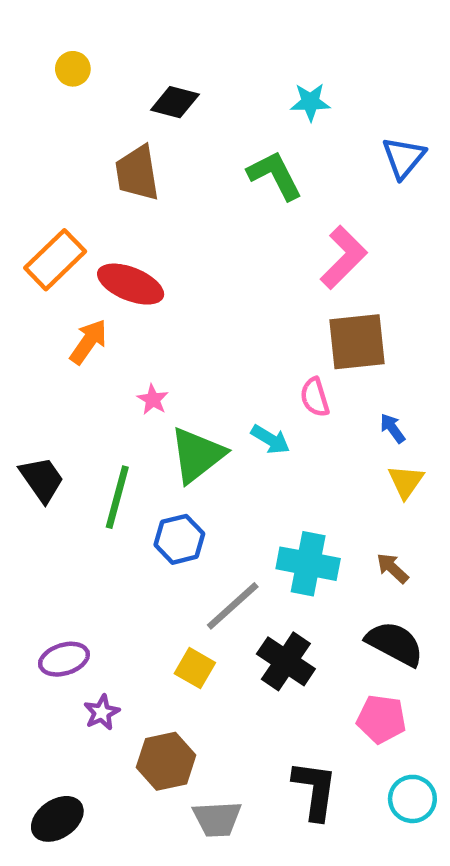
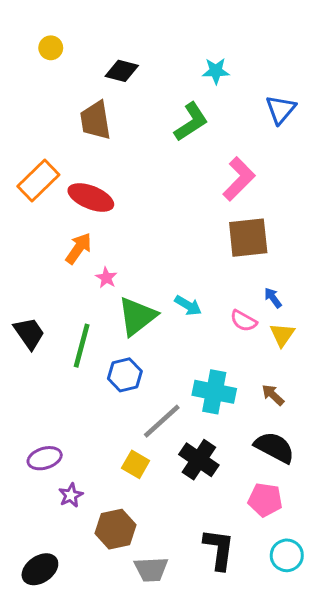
green L-shape: (275, 175) -> (191, 122), turned 84
orange arrow: (88, 342) -> (79, 248), moved
pink semicircle: (315, 397) -> (244, 321), moved, turned -44

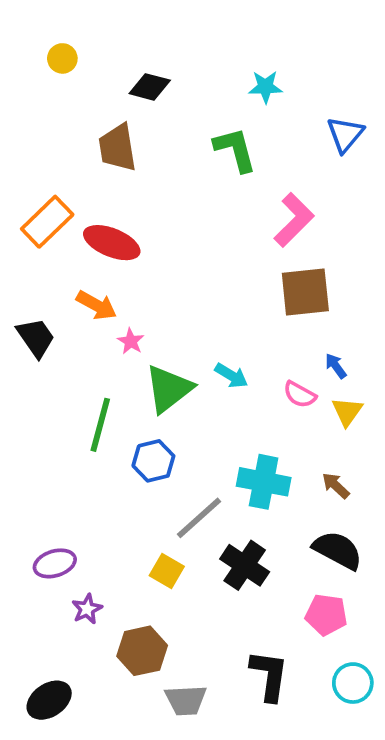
green L-shape: (191, 122) -> (235, 150), turned -72
orange arrow: (79, 248) -> (97, 305), turned 84
black trapezoid: (29, 333) -> (36, 338), moved

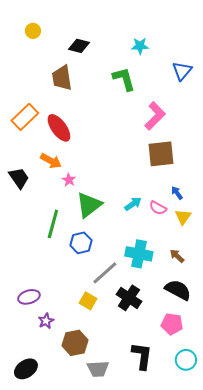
red ellipse: (112, 243) -> (59, 128), turned 32
cyan arrow: (231, 375) -> (133, 204), moved, turned -66

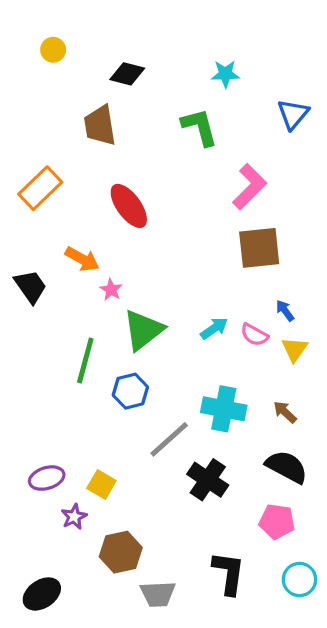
red ellipse: (59, 128) -> (129, 206), moved
yellow square: (88, 301) -> (101, 484), moved

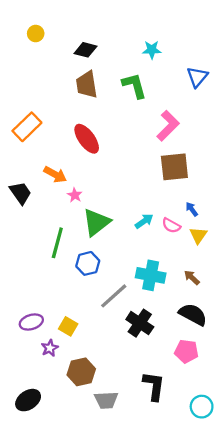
brown trapezoid: (100, 125) -> (87, 84), moved
cyan circle: (299, 579) -> (202, 407), moved

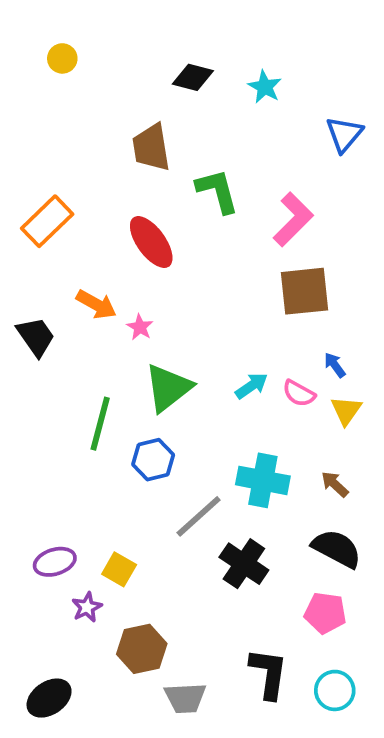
black diamond: (86, 50) -> (193, 77), moved
cyan star: (152, 50) -> (265, 87), turned 30
green L-shape: (134, 86) -> (217, 191), moved
pink star: (75, 195) -> (140, 327), moved
cyan circle: (202, 407) -> (335, 690), moved

